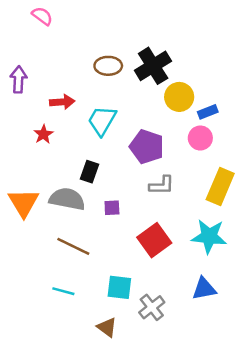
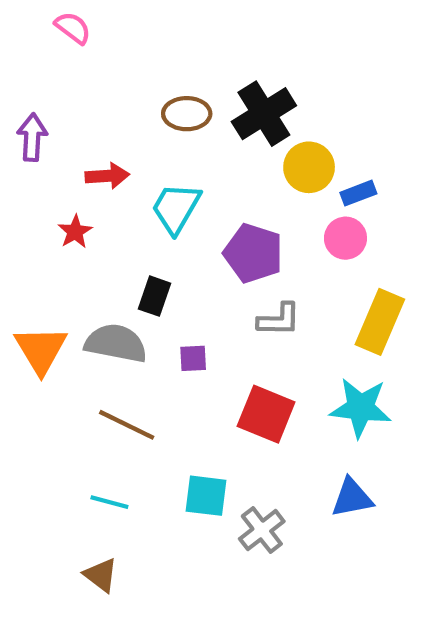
red square: (154, 240) -> (266, 414), turned -32
brown triangle: (107, 327) -> (101, 575), moved

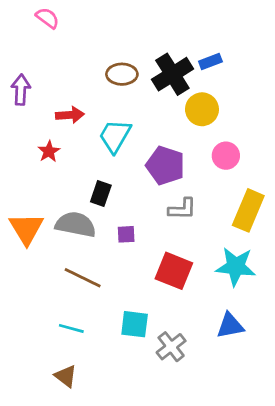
blue rectangle: (358, 193) -> (210, 62), moved

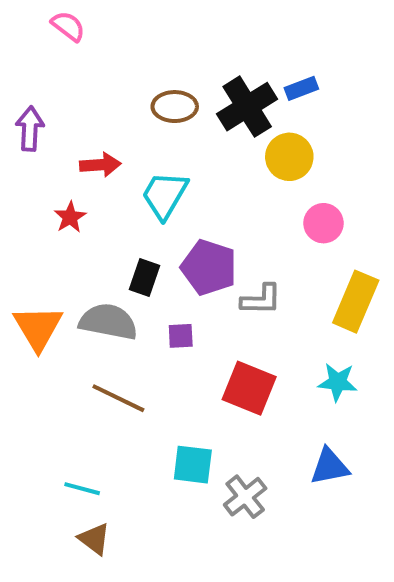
purple pentagon: (165, 165) -> (209, 267), moved
cyan star: (236, 267) -> (338, 382), size x0.7
cyan line: (71, 328) -> (82, 489), moved

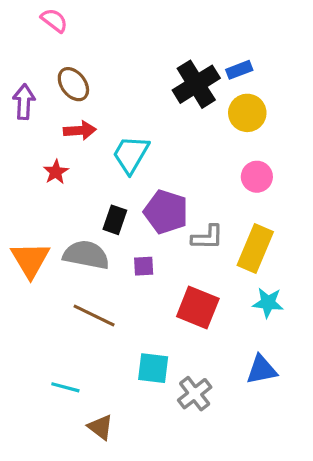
brown ellipse: (175, 107) -> (73, 84), moved, turned 52
yellow circle: (289, 157) -> (247, 113), moved
yellow rectangle: (356, 302) -> (255, 248), moved
brown triangle: (94, 539) -> (101, 427), moved

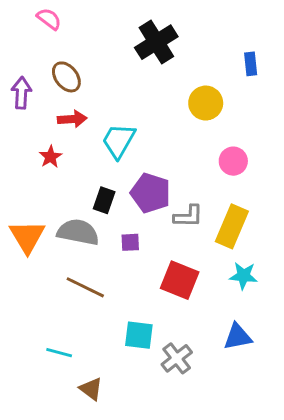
blue rectangle: (239, 70) -> (251, 64), moved, turned -75
black cross: (196, 84) -> (156, 42), moved
yellow circle: (247, 113) -> (206, 103), moved

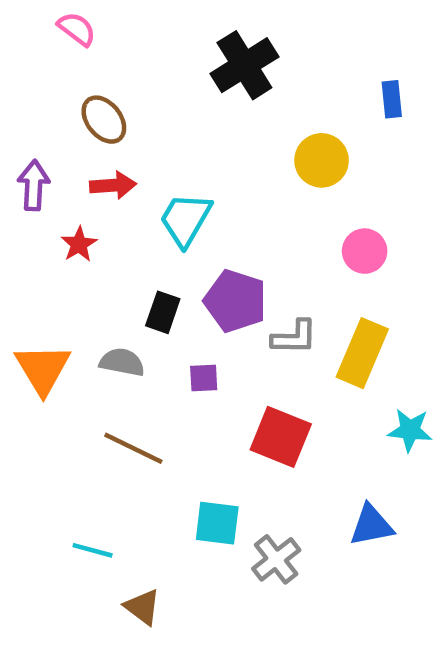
purple arrow: (21, 93) -> (34, 185), moved
gray semicircle: (78, 232) -> (122, 362), size x0.7
cyan star: (243, 276) -> (410, 430), moved

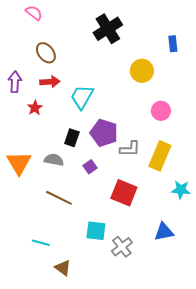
purple square: (204, 378) -> (90, 167), turned -32

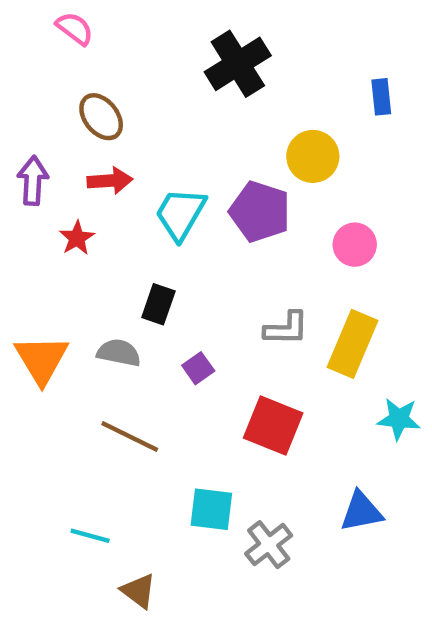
purple pentagon: (104, 133) -> (260, 212), moved

